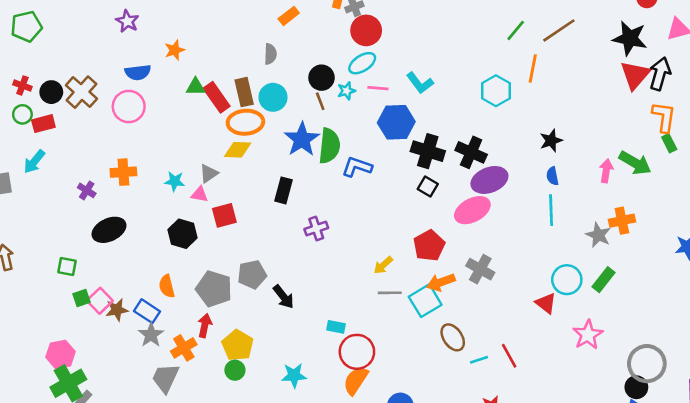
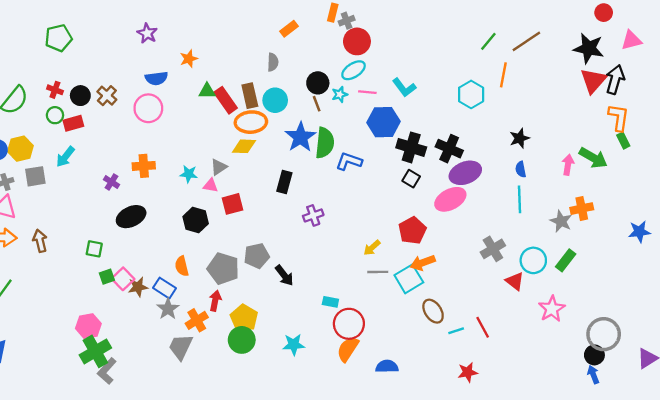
brown cross: (81, 92) -> (107, 96), size x0.7
gray cross: (480, 269) -> (493, 249), moved, turned 30
green circle: (235, 370) -> (242, 340), size x1.5

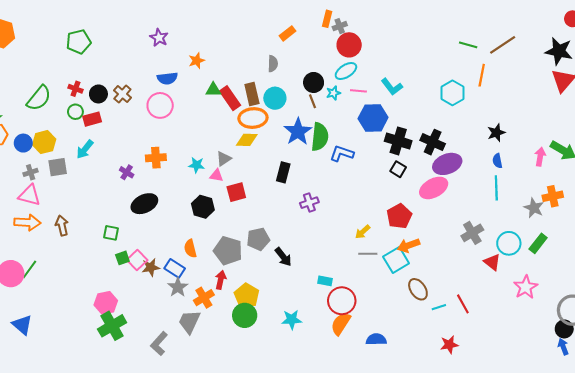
green line: (488, 41) -> (468, 45), turned 66
gray L-shape: (107, 371) -> (159, 344), moved

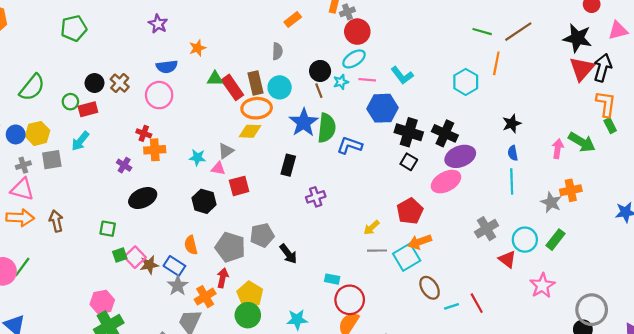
red cross: (75, 89) -> (144, 133), moved

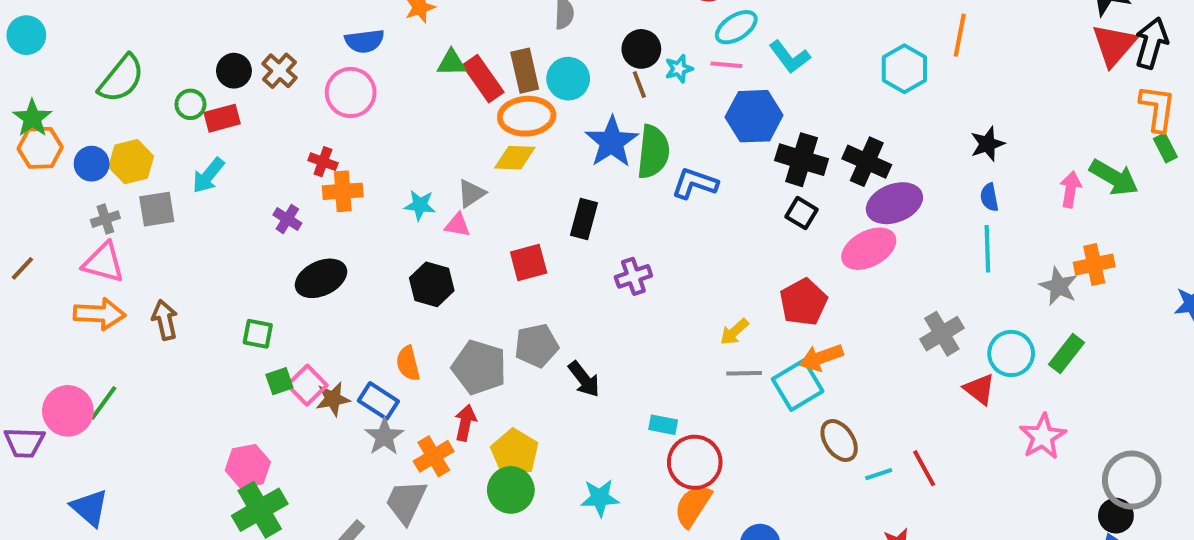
cyan ellipse: (354, 59) -> (736, 27), moved
red square: (239, 186) -> (529, 263), moved

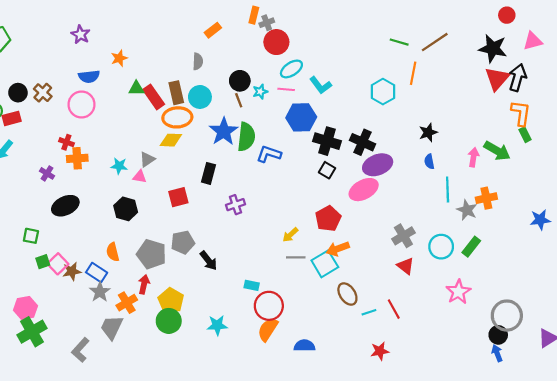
cyan line: (987, 249) -> (448, 190), moved
red triangle: (979, 389) -> (406, 266), moved

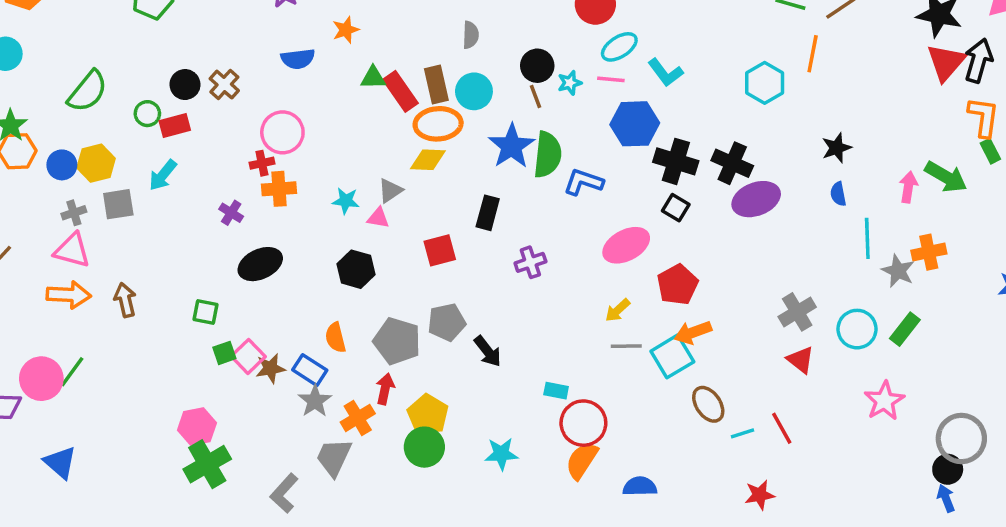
pink circle: (82, 104) -> (282, 132), moved
red cross: (66, 142) -> (262, 163), turned -32
pink ellipse: (364, 190) -> (626, 245), moved

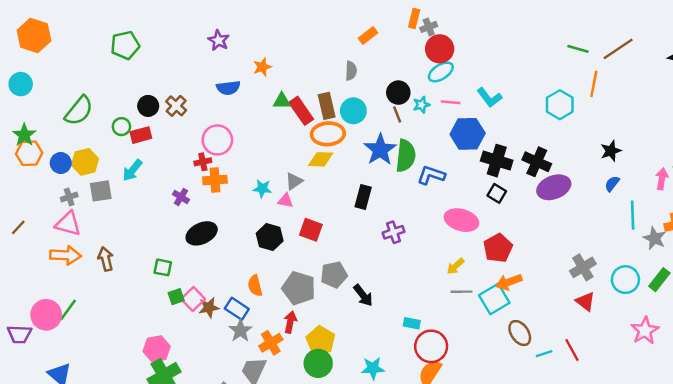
cyan ellipse: (619, 47) -> (441, 72), moved
blue semicircle: (838, 194) -> (612, 184), turned 49
pink ellipse: (626, 245) -> (461, 220), turned 44
red square: (440, 250) -> (311, 230), moved, turned 35

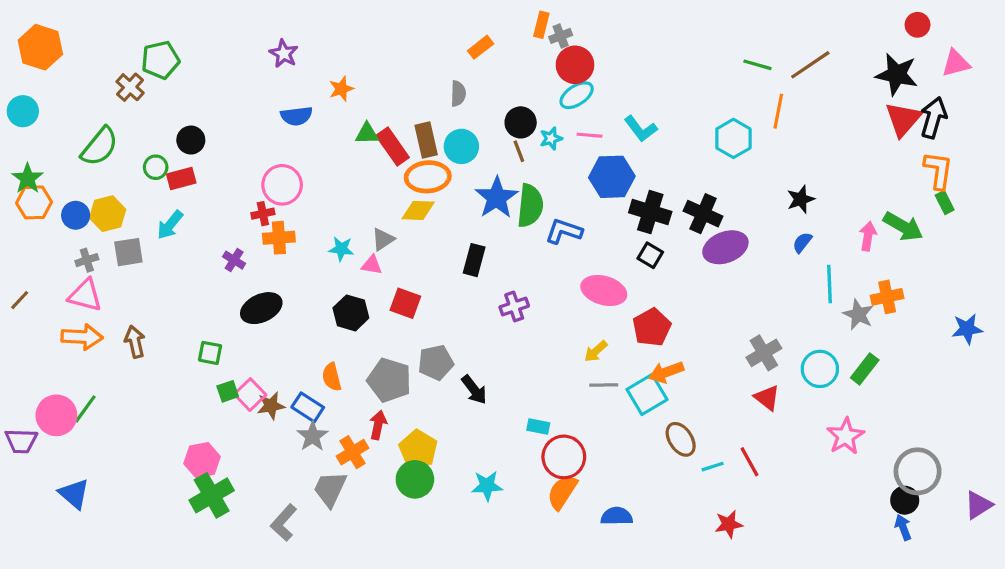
brown cross: (176, 106) -> (130, 87), moved

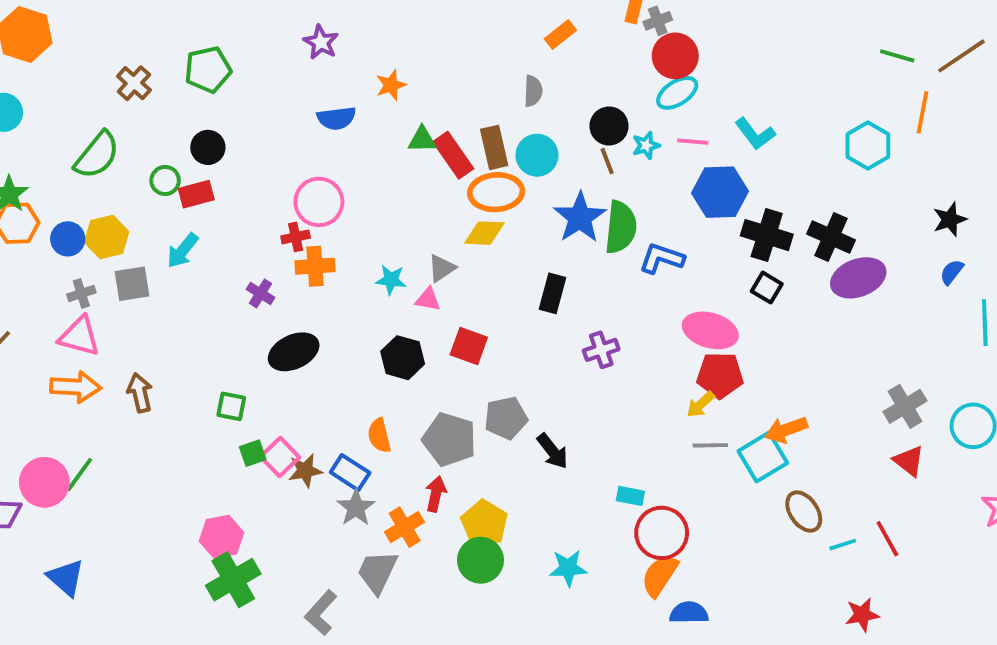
green pentagon: (160, 60) -> (208, 70), moved
red pentagon: (652, 327) -> (720, 375), moved, turned 30
blue semicircle: (617, 516) -> (689, 613), moved

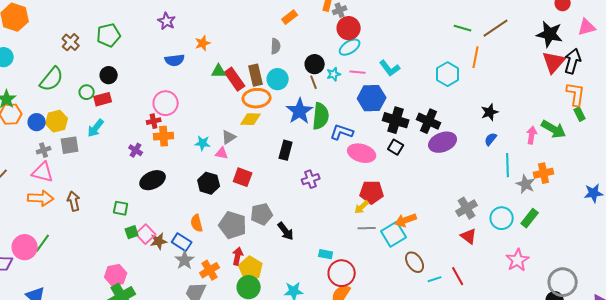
pink ellipse: (710, 330) -> (362, 153), moved
red arrow: (436, 494) -> (238, 256), moved

